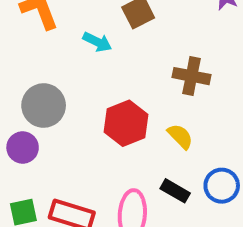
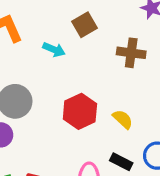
brown cross: (191, 76) -> (131, 53), moved

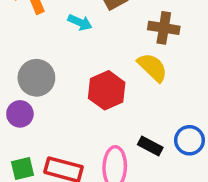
yellow semicircle: (123, 119) -> (152, 67), moved, size x1.4

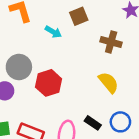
yellow semicircle: (152, 67) -> (108, 82), moved
red hexagon: (107, 90) -> (49, 83), moved

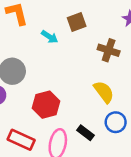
red hexagon: (49, 83) -> (46, 105), moved
blue circle: (120, 122) -> (116, 122), moved

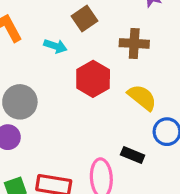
red hexagon: (46, 105) -> (93, 79), moved

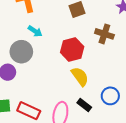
cyan arrow: (55, 46) -> (35, 31), moved
yellow semicircle: (142, 97) -> (80, 76), moved

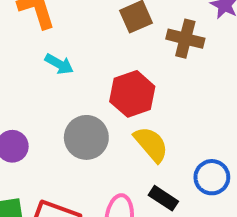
brown cross: (104, 34) -> (185, 39), moved
gray circle: (21, 52) -> (86, 137), moved

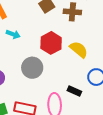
yellow semicircle: (151, 144) -> (79, 49), moved

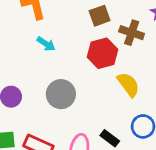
red hexagon: (51, 43) -> (103, 53), moved

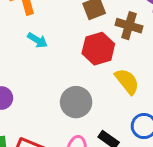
gray circle: (61, 94) -> (76, 102), moved

